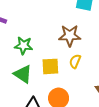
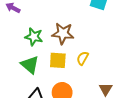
brown star: (70, 36) -> (63, 33), moved

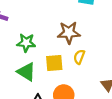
brown star: (63, 33) -> (69, 33), moved

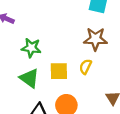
brown star: (69, 33) -> (95, 39), moved

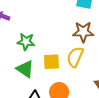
yellow semicircle: (85, 67) -> (75, 57), size x1.5

